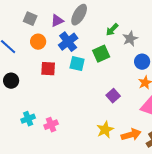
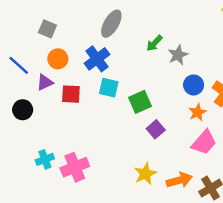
purple triangle: (57, 21) -> (45, 82), moved
green square: (101, 54) -> (140, 102), moved
pink cross: (51, 125) -> (75, 167), size x1.5

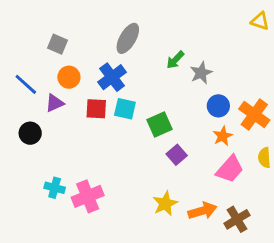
red square: (71, 94) -> (96, 109), moved
cyan cross: (45, 159) -> (55, 188), turned 36

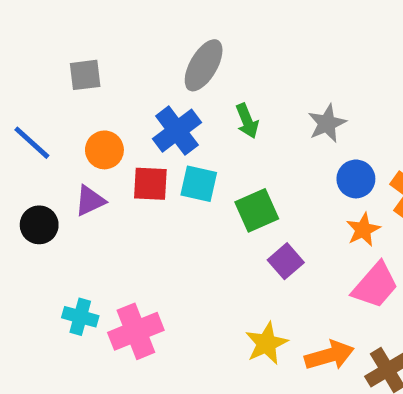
gray square: (57, 44) -> (85, 75), turned -30
green arrow: (175, 60) -> (247, 121), moved, turned -66
orange circle: (69, 77) -> (104, 150), moved
purple triangle: (55, 103) -> (90, 201), moved

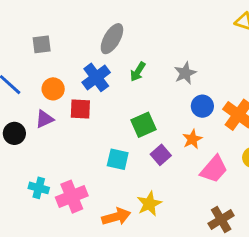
green arrow: (247, 121) -> (138, 72), turned 54
cyan square: (199, 184) -> (118, 159), moved
orange star: (363, 230) -> (192, 139), moved
orange arrow: (329, 355) -> (116, 217), moved

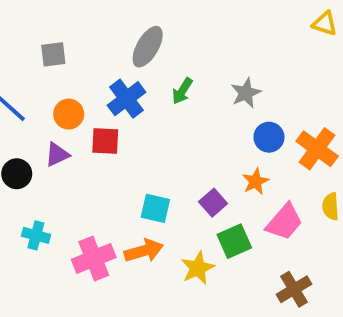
green square: (144, 125) -> (234, 241), moved
cyan cross: (39, 188) -> (36, 235), moved
orange arrow: (116, 217) -> (144, 251), moved

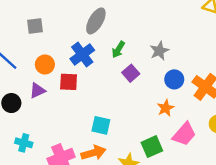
purple square: (213, 203) -> (131, 73), moved

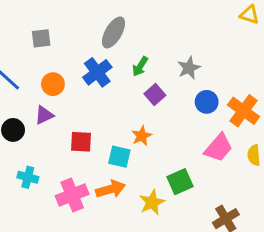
red square: (69, 82) -> (81, 142), moved
orange star: (166, 108) -> (142, 136), moved
pink trapezoid: (184, 134) -> (218, 148), moved

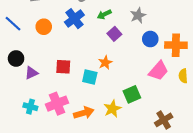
green arrow: (140, 66) -> (104, 14), turned 32
orange cross: (244, 111) -> (176, 45), turned -35
purple triangle: (44, 115) -> (31, 73), moved
cyan cross: (28, 177) -> (30, 107), moved
orange arrow: (111, 189) -> (84, 113), moved

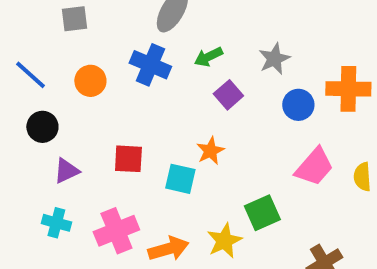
blue cross: (74, 19) -> (150, 65), turned -30
orange cross: (176, 45) -> (348, 89), moved
black circle: (16, 58) -> (42, 127), moved
cyan cross: (30, 107) -> (56, 223), moved

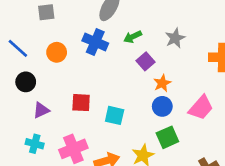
blue circle: (298, 105) -> (162, 106), moved
orange star: (210, 151) -> (162, 83), moved

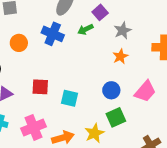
purple square: (146, 61) -> (100, 12), moved
orange star: (162, 83) -> (120, 56), moved

